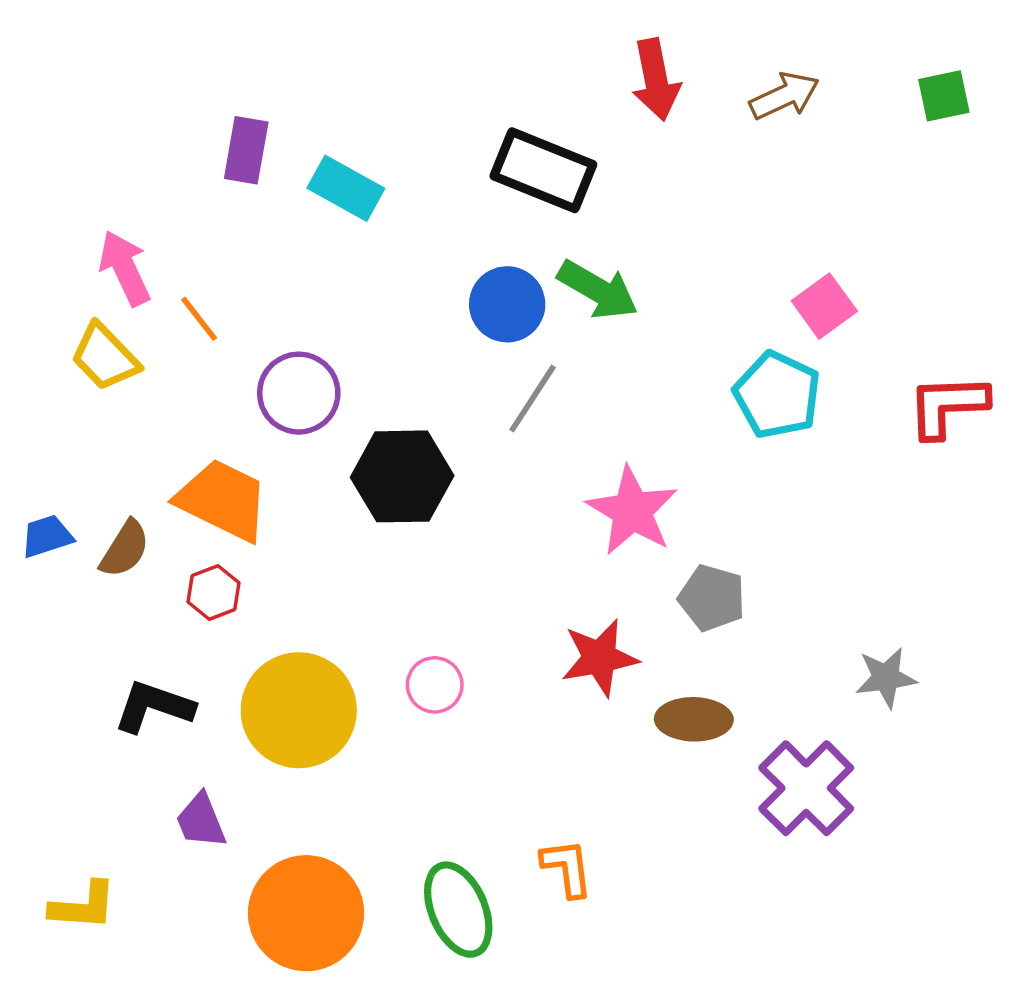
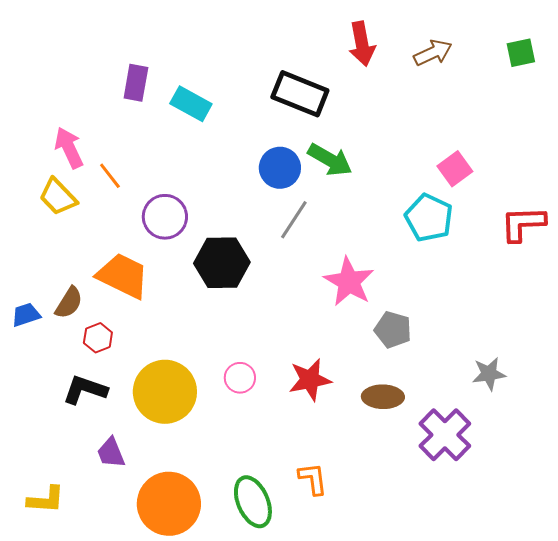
blue trapezoid: (47, 536) -> (26, 315), moved
red hexagon: (214, 592) -> (98, 338), moved
red star: (600, 658) -> (310, 380), moved

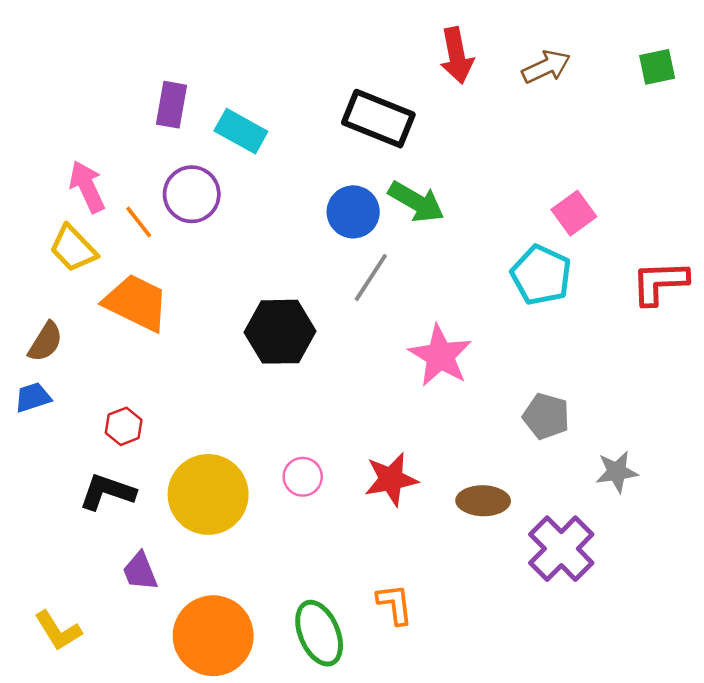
purple circle: (165, 217) -> (192, 194), moved
orange trapezoid: (123, 276) -> (136, 303), moved
brown semicircle: (69, 303) -> (45, 342), moved
gray pentagon: (393, 330) -> (546, 416), moved
yellow L-shape: (46, 500) -> (58, 631), turned 54

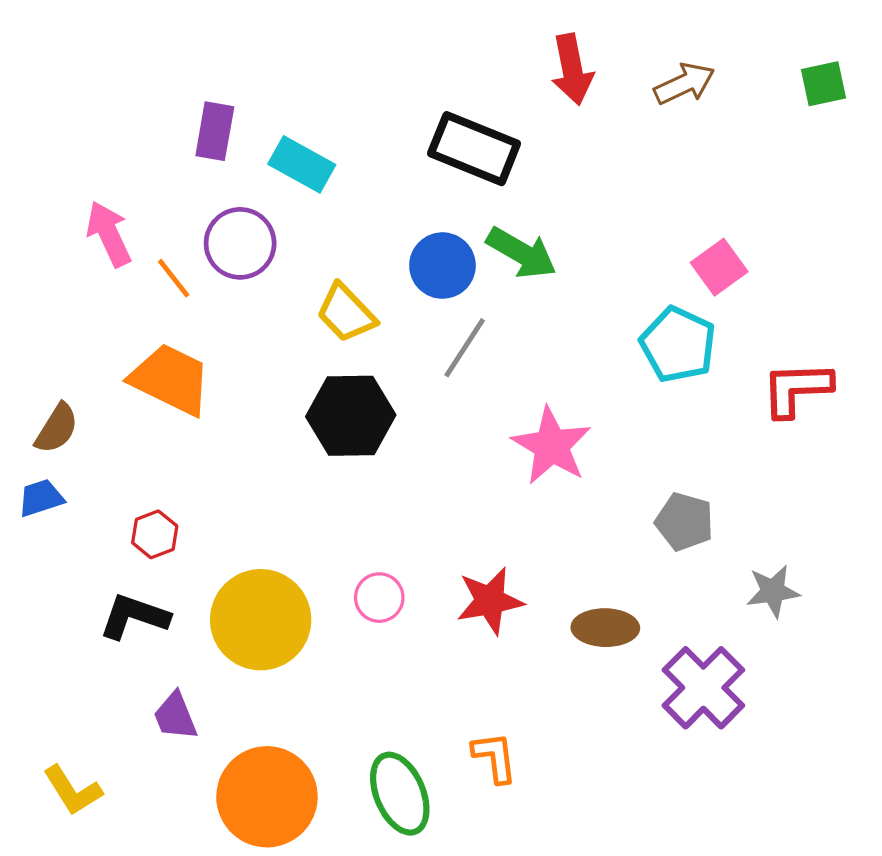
yellow trapezoid: (73, 248) -> (346, 313), moved
red L-shape: (660, 283) -> (797, 389), moved

